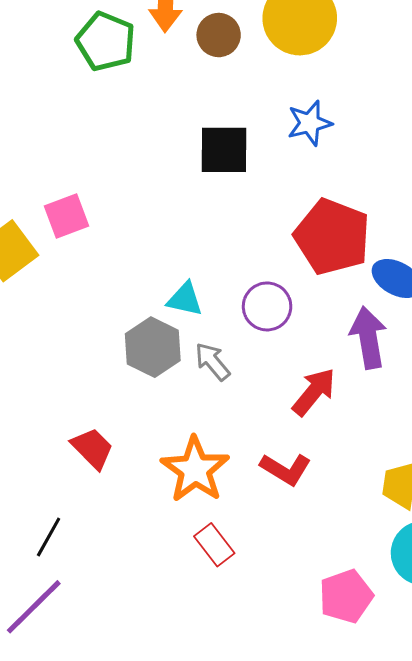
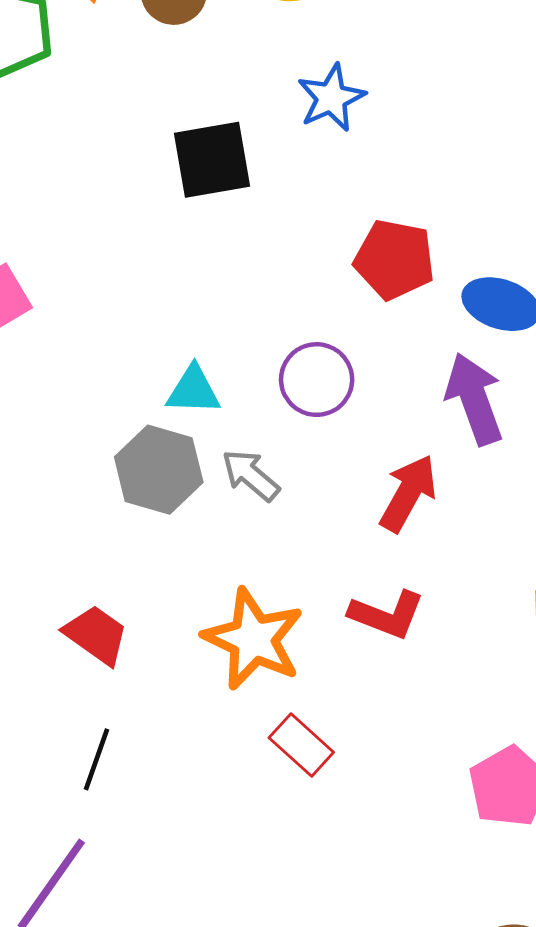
red pentagon: (332, 237) -> (394, 259), size x0.7
black line: (49, 537) -> (97, 759), moved

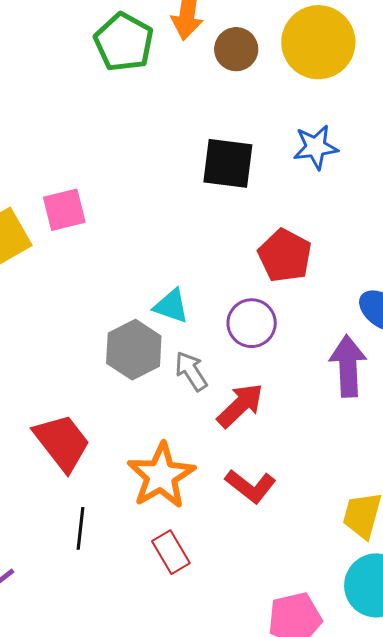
red pentagon: (394, 259) -> (285, 256), moved
red arrow: (408, 493) -> (240, 405), moved
red trapezoid: (96, 635) -> (62, 442), size x1.4
black line: (97, 759) -> (81, 528), moved, turned -30

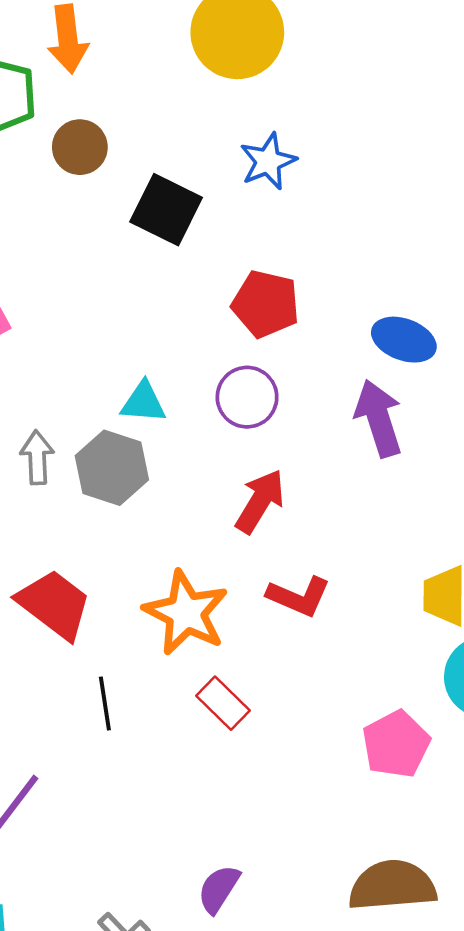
brown circle: (236, 49) -> (80, 147), moved
black square: (228, 163) -> (166, 210), turned 34
gray arrow: (191, 371) -> (37, 457), moved, turned 45

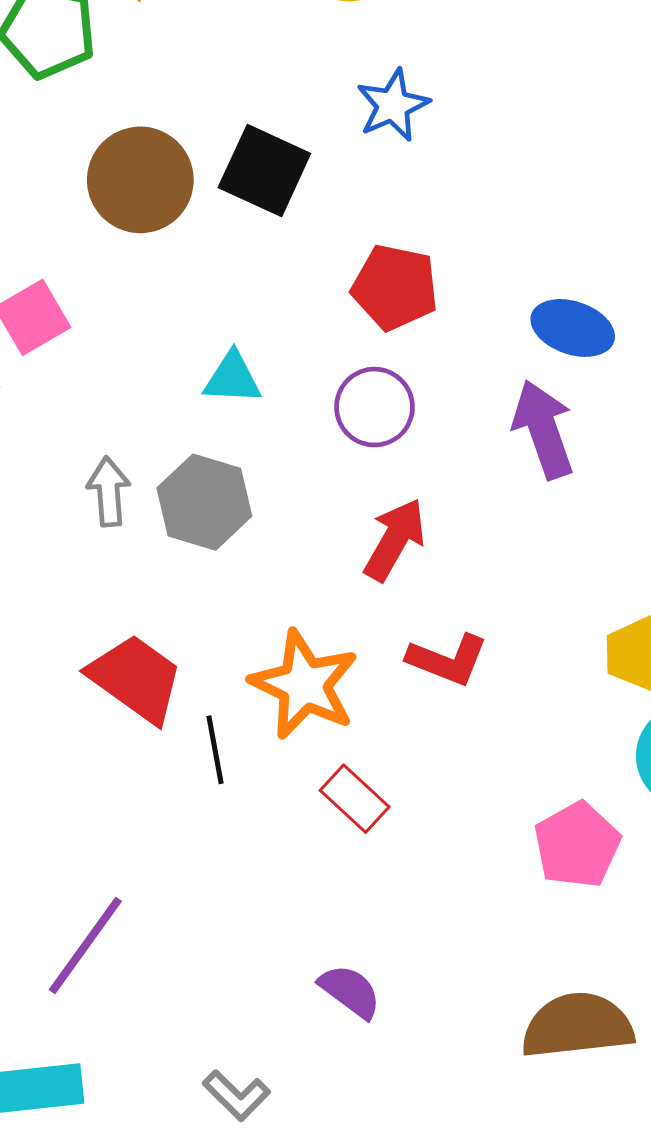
brown circle: (80, 147) -> (140, 180), moved, size x1.5
cyan triangle: (143, 402) -> (232, 378), moved
black line: (105, 703) -> (215, 750), moved
purple semicircle: (219, 889) -> (350, 991), moved, turned 96

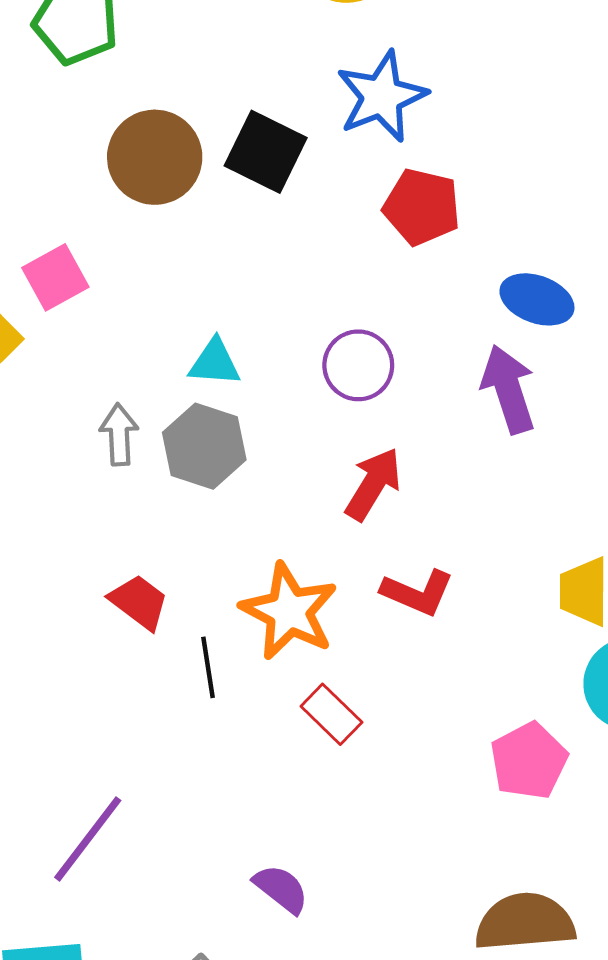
blue star: (393, 105) -> (382, 97), size x1.4
red pentagon: (395, 287) -> (422, 207), moved
cyan triangle: (232, 378) -> (215, 363), moved
red trapezoid: (136, 679) -> (139, 602), size x0.7
purple semicircle: (350, 991) -> (281, 889), moved

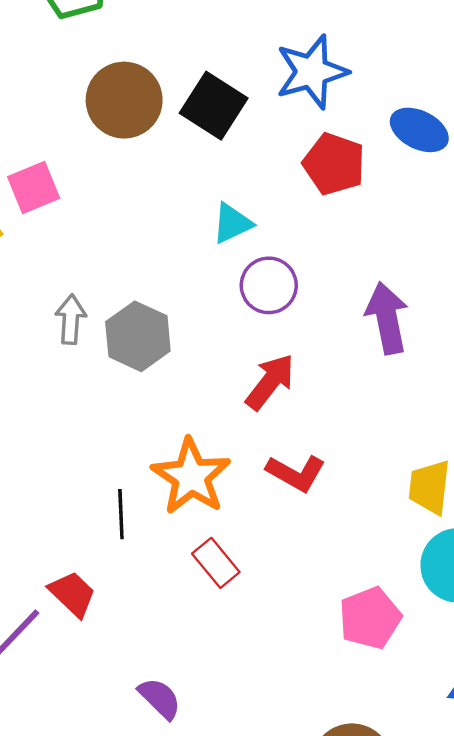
blue ellipse: (537, 299) -> (419, 130), moved
cyan triangle: (215, 363) -> (232, 223), moved, turned -36
red trapezoid: (139, 602) -> (72, 594), moved

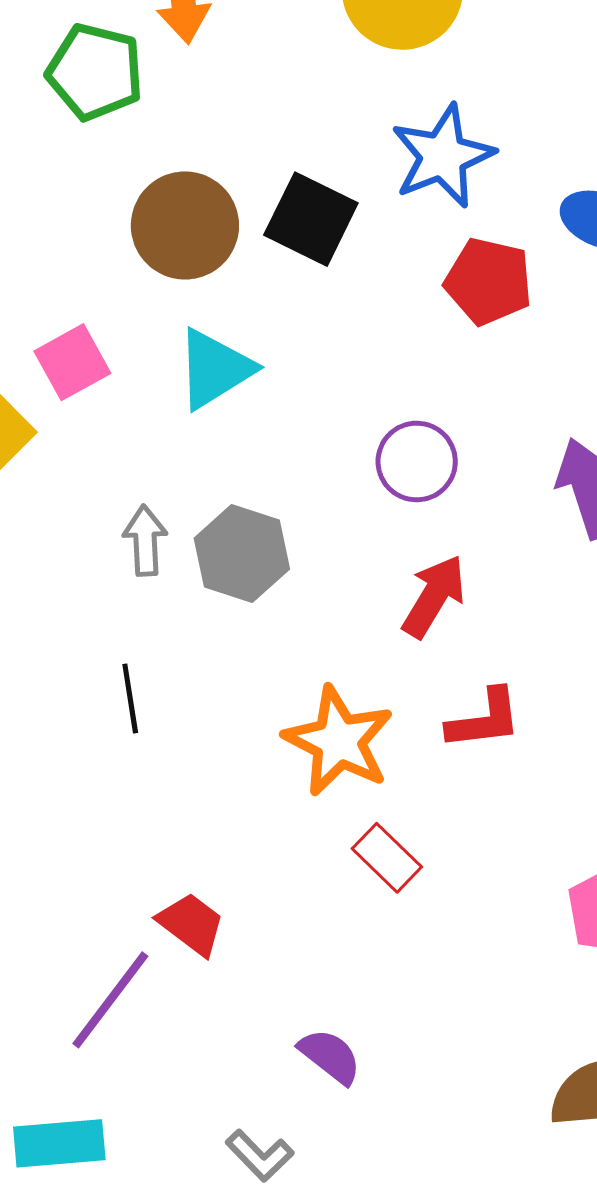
cyan triangle: (232, 223) -> (215, 369), moved, size x1.4
red L-shape: (296, 473) -> (484, 719), turned -30
black line: (121, 514) -> (130, 698), moved

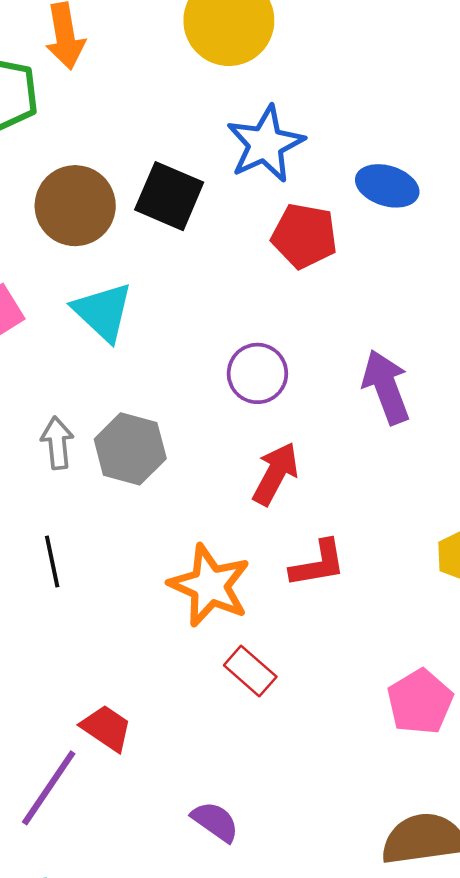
cyan triangle: (215, 369) -> (103, 312), turned -42

